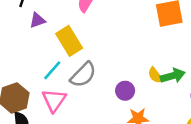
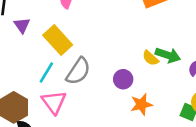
purple triangle: (37, 20) -> (22, 25), turned -35
green arrow: (173, 76) -> (168, 55), turned 45

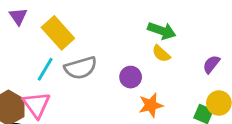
green arrow: (168, 55) -> (162, 31), moved
gray semicircle: (78, 71) -> (81, 68), turned 40
pink triangle: (54, 102) -> (37, 105), moved

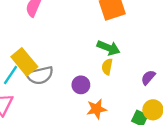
yellow rectangle: (58, 33) -> (24, 62), moved
yellow semicircle: (161, 54) -> (107, 67), turned 56

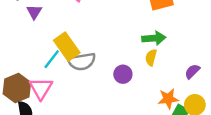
green arrow: (109, 48) -> (154, 38), turned -30
orange star: (96, 109) -> (168, 99), moved

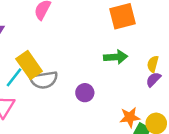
yellow semicircle: (151, 57) -> (153, 64), moved
purple semicircle: (192, 71) -> (153, 79), moved

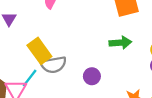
cyan line: (14, 77) -> (30, 78), moved

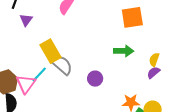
gray semicircle: (53, 65) -> (62, 65), turned -135

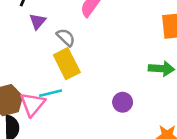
gray semicircle: (62, 65) -> (66, 37), moved, size x0.7
cyan line: (39, 75) -> (51, 93), turned 30

